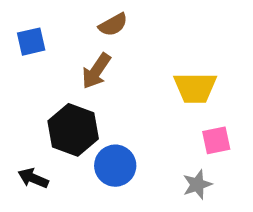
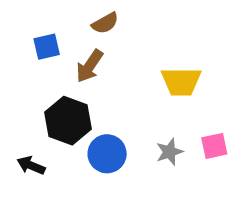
blue square: (31, 42) -> (47, 47), moved
pink square: (216, 140) -> (214, 146), moved
gray star: (197, 185) -> (169, 152), moved

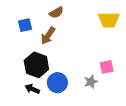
yellow trapezoid: (181, 82) -> (109, 20), moved
pink square: (214, 146) -> (107, 67), moved
black arrow: (31, 165) -> (32, 89), moved

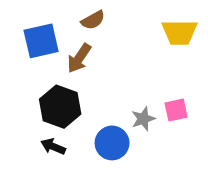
blue square: (25, 25) -> (41, 41), size x1.5
gray star: (91, 82) -> (143, 119), moved
blue circle: (57, 83) -> (112, 143), moved

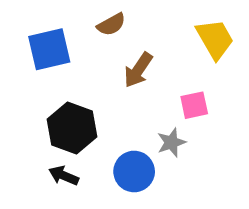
yellow trapezoid: (180, 32) -> (215, 39), turned -120
brown arrow: (79, 58) -> (138, 70), moved
pink square: (176, 110) -> (194, 105), moved

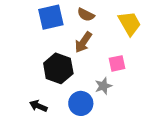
brown semicircle: (111, 24) -> (86, 15), moved, turned 56
blue square: (49, 49) -> (51, 17), moved
black hexagon: (72, 128) -> (58, 68), moved

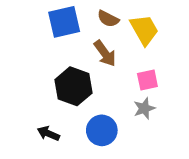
yellow trapezoid: (130, 23) -> (144, 30), moved
brown arrow: (83, 42) -> (105, 53), turned -70
gray star: (103, 86) -> (144, 108), moved

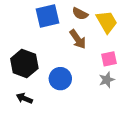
black hexagon: (73, 86) -> (24, 64), moved
blue circle: (102, 130) -> (60, 79), moved
black arrow: (48, 134) -> (24, 98), moved

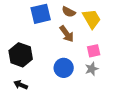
blue circle: (60, 79) -> (64, 68), moved

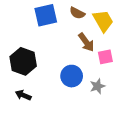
brown arrow: (67, 34) -> (86, 42), moved
gray star: (92, 69) -> (97, 86), moved

